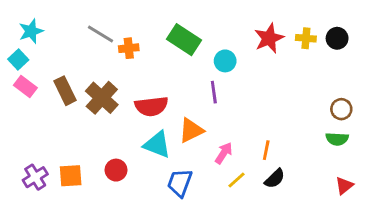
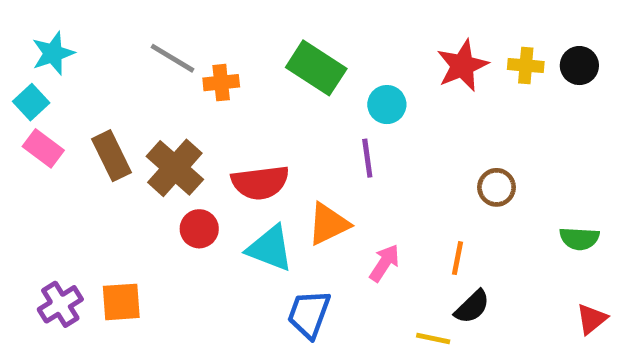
brown circle: (341, 109) -> (497, 187), moved
red circle: (116, 170) -> (199, 229), moved
yellow line: (236, 180) -> (433, 338), moved, turned 54

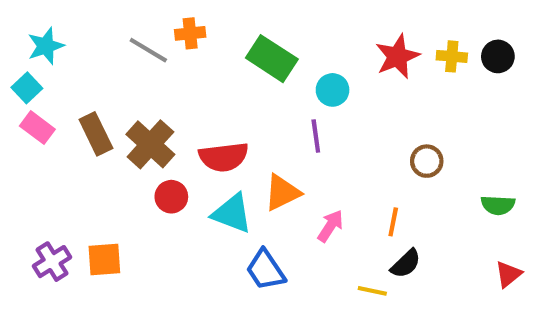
orange cross: (221, 83) -> (190, 33), moved
blue trapezoid: (309, 314) -> (266, 270), turned -54

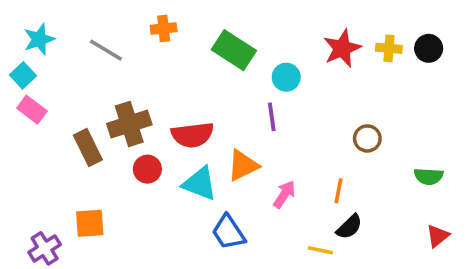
gray line: (148, 50) -> (106, 50), moved
brown rectangle: (96, 134) -> (88, 147), moved
brown cross: (150, 144) -> (129, 124), turned 30
purple cross: (52, 262) -> (45, 248), moved

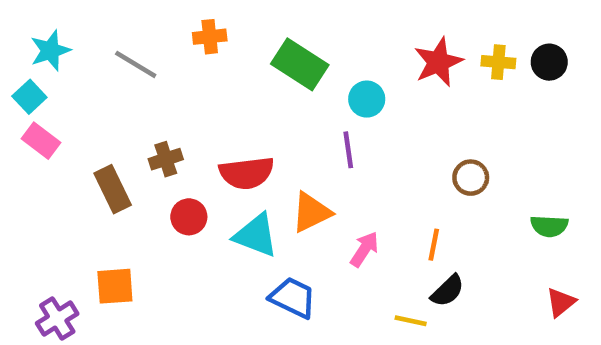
brown cross: (129, 124) -> (166, 159), size x0.6
blue trapezoid: (228, 232) -> (293, 298), turned 150

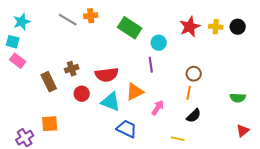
gray line: (136, 64) -> (68, 20), moved
cyan square: (29, 97) -> (13, 42), turned -32
brown circle: (471, 178) -> (194, 74), moved
orange line: (434, 245) -> (189, 93), moved
black semicircle: (448, 291) -> (194, 116), moved

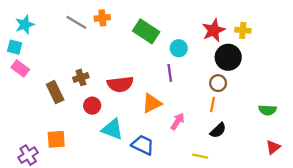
black circle: (238, 27) -> (228, 57), moved, size x1.5
cyan triangle: (111, 102) -> (112, 129), moved

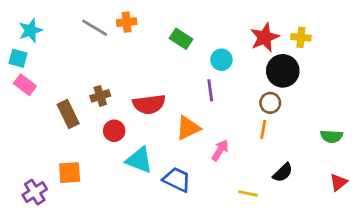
green rectangle: (146, 31) -> (181, 39), size x0.7
black semicircle: (218, 130) -> (283, 173), moved

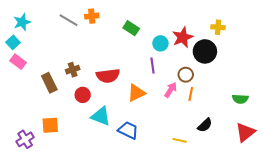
red star: (265, 37) -> (183, 37), moved
cyan square: (18, 58) -> (13, 42), turned 32
brown circle: (270, 103) -> (186, 75), moved
pink arrow: (220, 150) -> (171, 90), moved
red triangle: (339, 182) -> (245, 132), size x1.5

